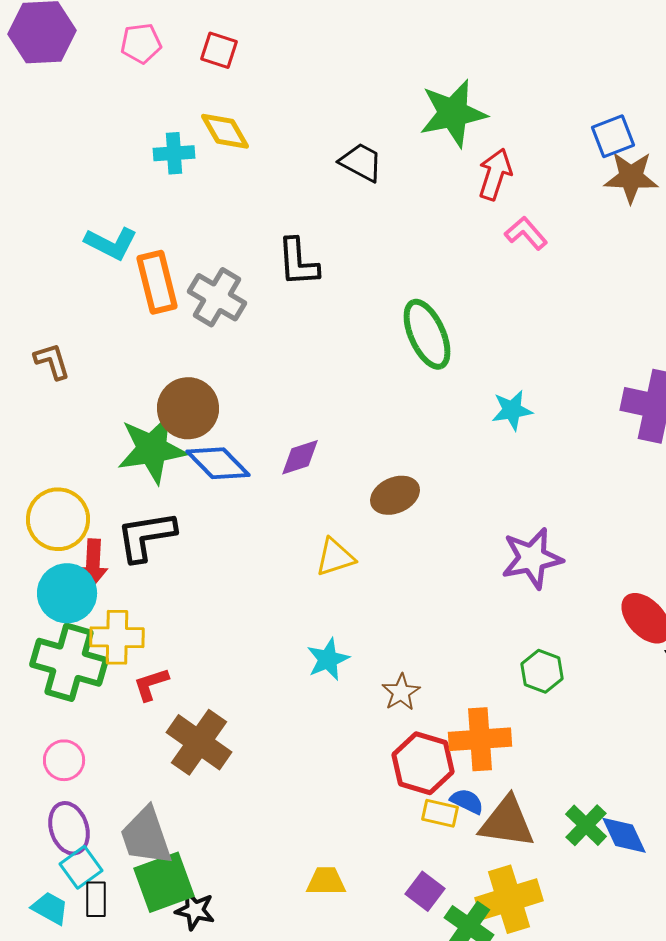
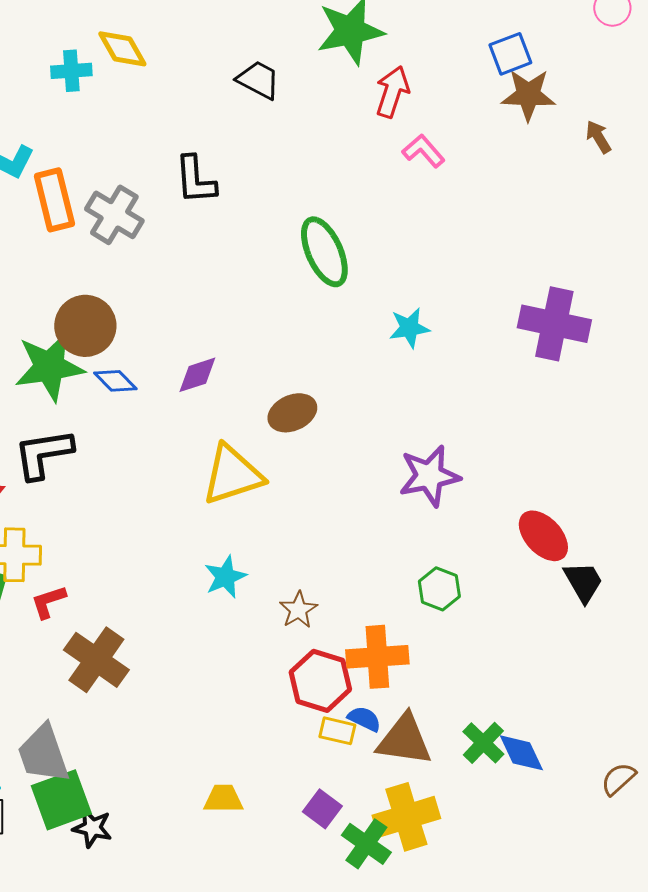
blue diamond: (218, 463) -> (115, 381), size x0.7
yellow triangle: (335, 557) -> (232, 475), size x1.6

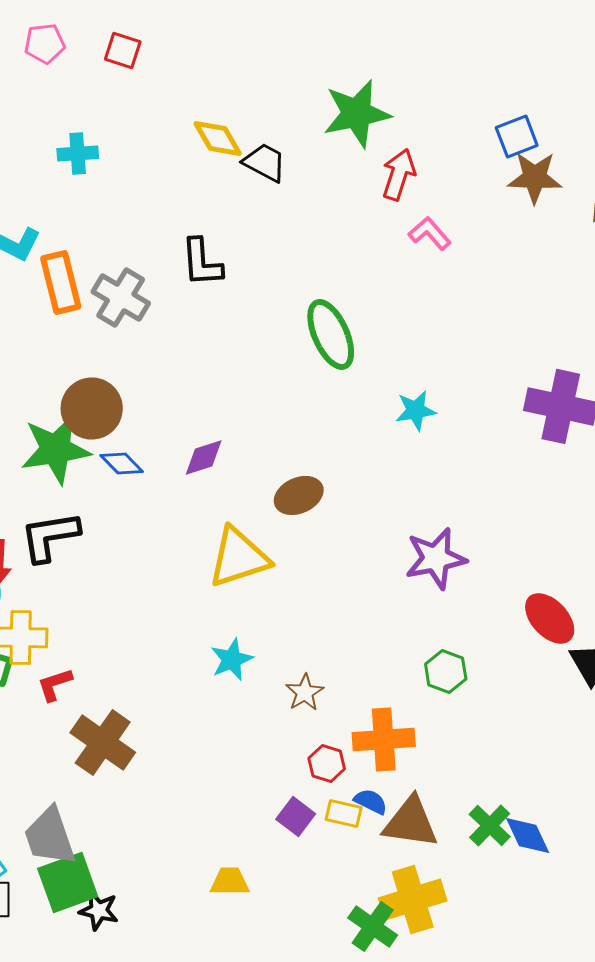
yellow diamond: (122, 49) -> (218, 138), moved
red hexagon: (320, 681) -> (327, 763), size x0.6
purple square: (322, 809) -> (296, 816), moved

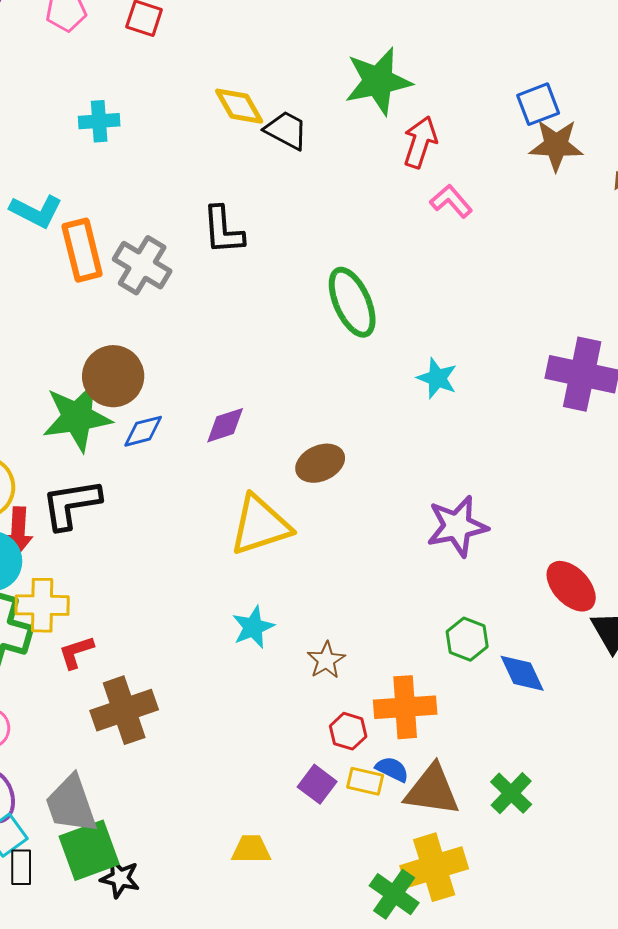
cyan star: (416, 410) -> (437, 378), turned 30
blue diamond: (122, 463) -> (143, 431), turned -60
brown cross: (103, 742) -> (124, 710), turned 36
blue diamond: (528, 835) -> (522, 673), moved

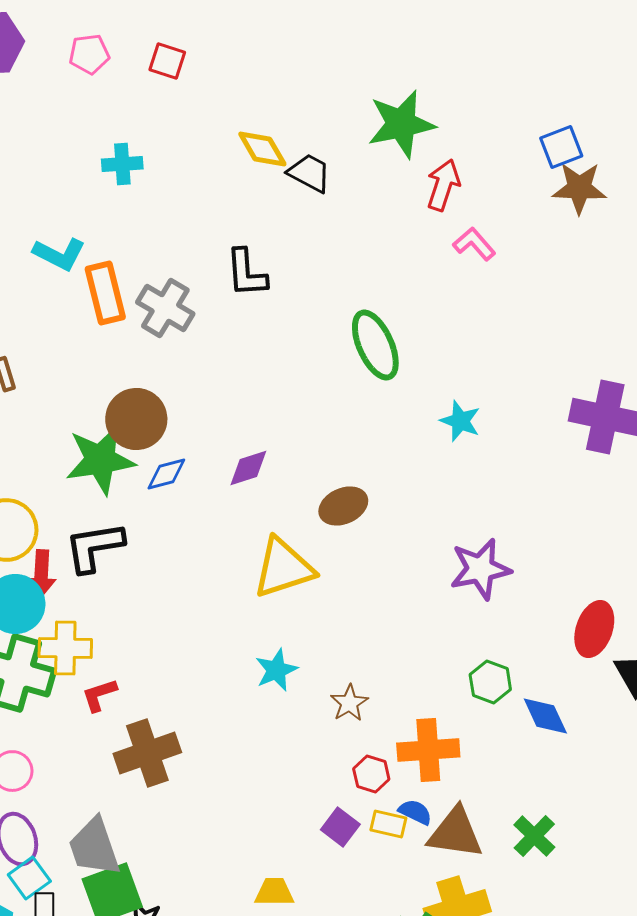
red ellipse: (571, 586) -> (594, 629), turned 62

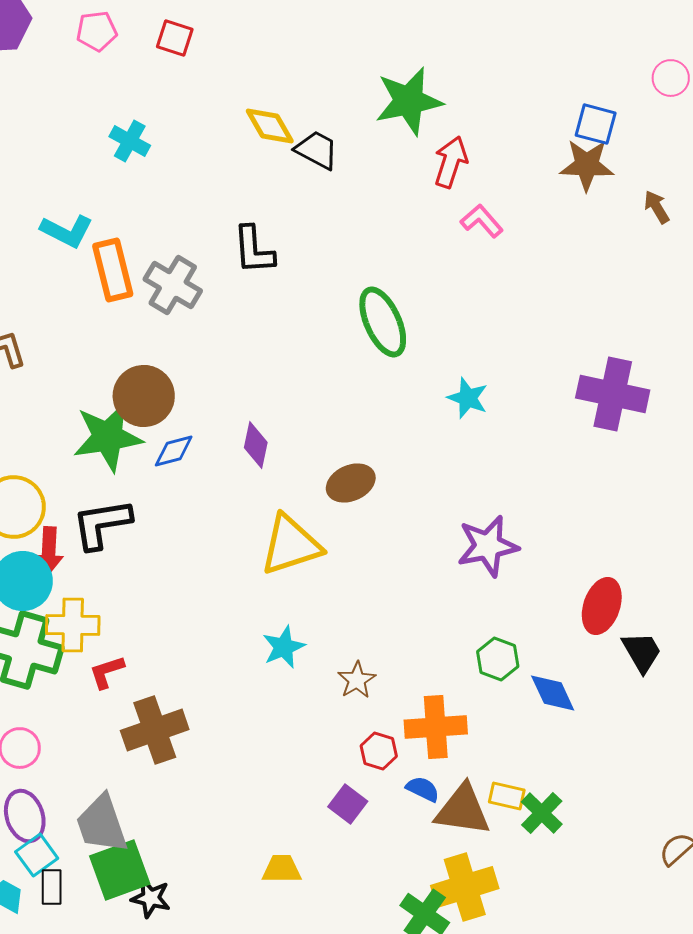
blue square: (561, 147) -> (596, 124), moved, turned 36
cyan cross: (122, 164) -> (130, 141), turned 33
purple diamond: (248, 468) -> (256, 445), turned -60
yellow rectangle: (388, 824) -> (507, 796), moved

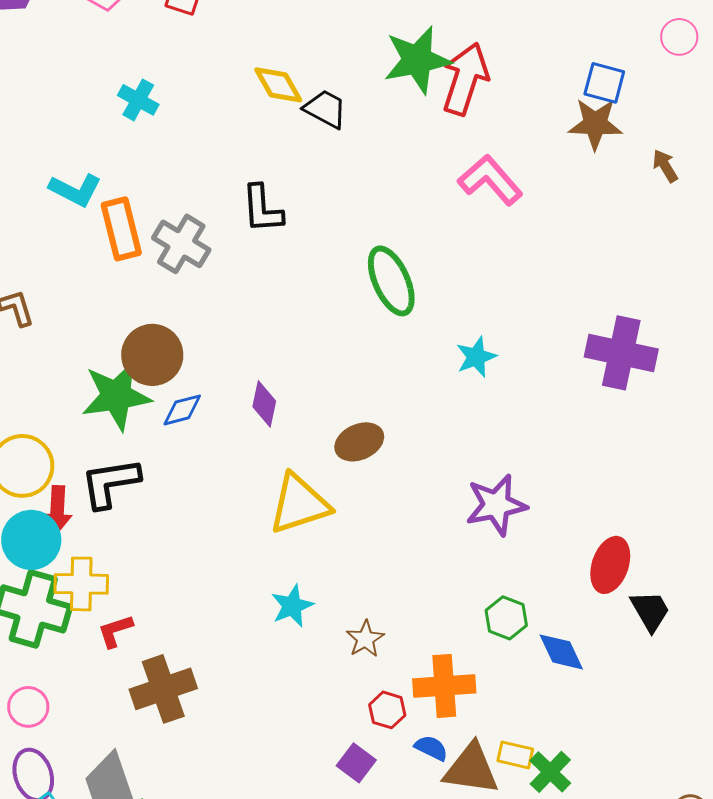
red arrow: (451, 162) -> (465, 79), moved, size x1.4
pink L-shape: (482, 221) -> (490, 180), size x1.5
cyan star: (468, 398) -> (476, 357), turned 30

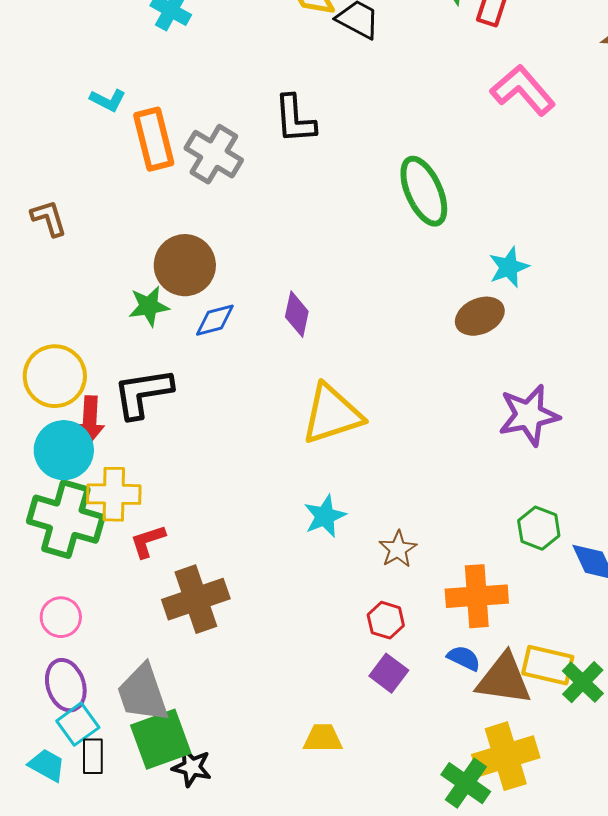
cyan L-shape: (75, 190) -> (108, 100), size x0.7
green star: (116, 396) -> (149, 306), size x0.6
brown ellipse: (359, 442) -> (480, 316), moved
red hexagon: (387, 710) -> (386, 620), moved
yellow rectangle: (515, 755) -> (548, 665), size x1.4

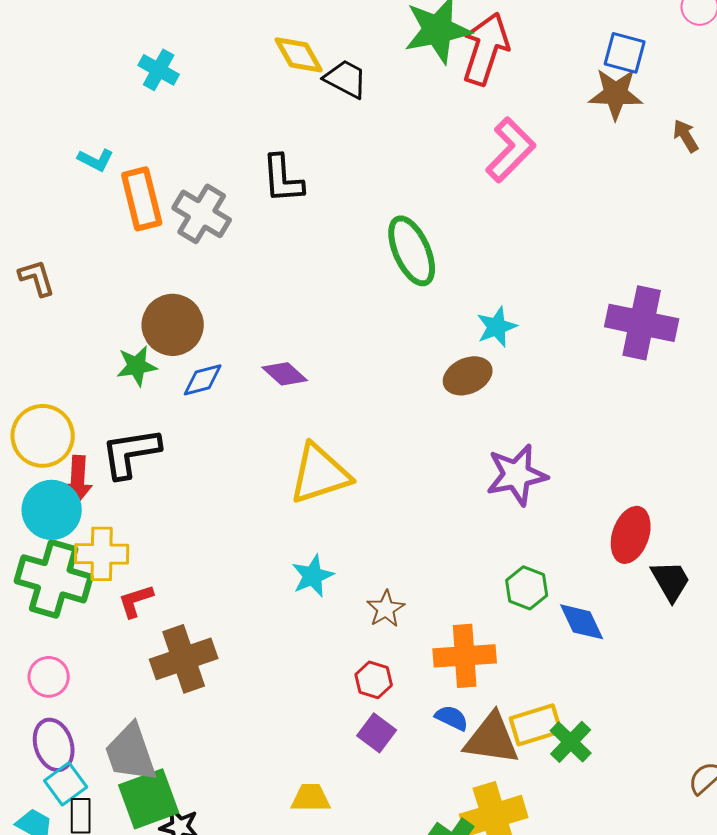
pink L-shape: (523, 90) -> (511, 150), turned 86
purple diamond: (297, 314) -> (285, 374), turned -60
yellow rectangle: (548, 665) -> (536, 725), turned -30

